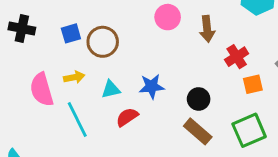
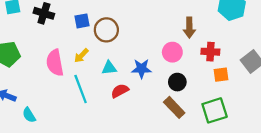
pink circle: (168, 17) -> (172, 52), moved
red cross: (237, 57) -> (210, 52), turned 30
yellow arrow: (74, 77) -> (81, 56), turned 140

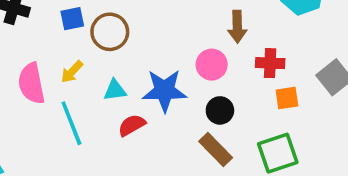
blue star: (141, 69) -> (164, 91), size x1.4

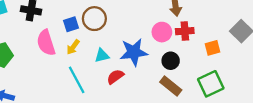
blue square: (72, 19) -> (71, 24), moved
red cross: (270, 63) -> (185, 31), moved
pink semicircle: (31, 83) -> (46, 43), moved

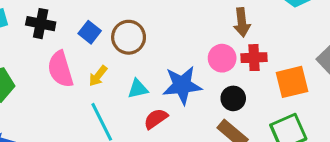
blue square: (71, 24) -> (90, 32), moved, turned -35
orange square: (213, 48) -> (292, 82), size x1.5

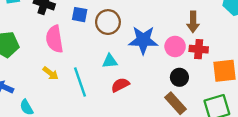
blue square: (90, 32) -> (80, 15), turned -35
yellow arrow: (98, 76) -> (51, 73), moved, turned -98
blue star: (182, 85) -> (143, 40), moved

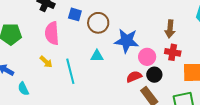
pink circle: (175, 46) -> (147, 57), moved
red semicircle: (120, 85) -> (134, 77), moved

